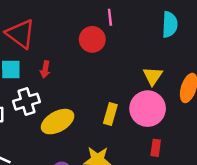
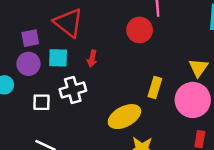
yellow rectangle: (110, 114) -> (155, 87), moved
yellow ellipse: (58, 122) -> (124, 117), moved

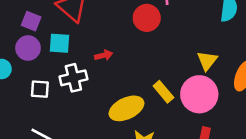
purple square: (30, 38) -> (31, 21), turned 30
red arrow: (92, 59) -> (104, 55), moved, turned -119
yellow rectangle: (155, 87) -> (163, 92), moved, turned -60

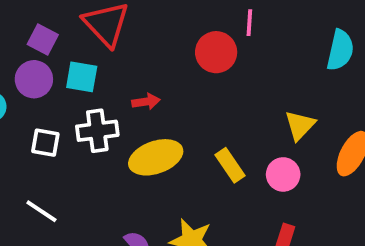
pink circle: (199, 94) -> (283, 174), size x0.6
yellow ellipse: (126, 108) -> (156, 157), moved

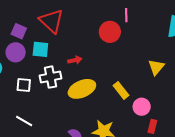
pink circle: (283, 174) -> (142, 107), moved

